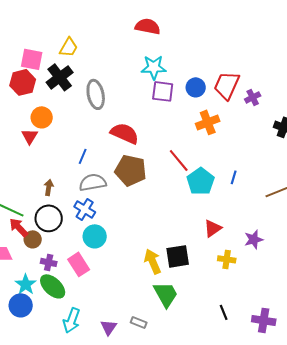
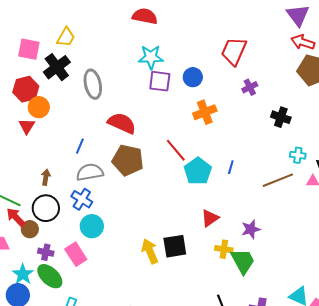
red hexagon: (23, 82) -> (26, 89), moved
red trapezoid: (227, 85) -> (234, 51), moved
green trapezoid: (166, 294) -> (243, 261), moved

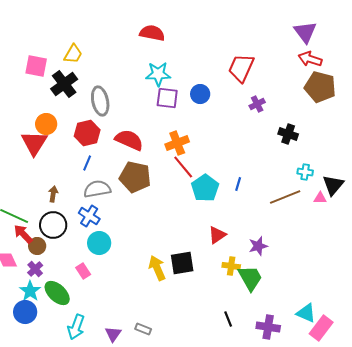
red hexagon: (26, 89) -> (87, 133), moved
orange cross: (205, 112) -> (177, 143), moved
red triangle: (27, 126) -> (34, 143), size x1.6
purple cross: (46, 252) -> (35, 269), moved, turned 35
pink rectangle: (76, 254) -> (83, 271), size x0.7

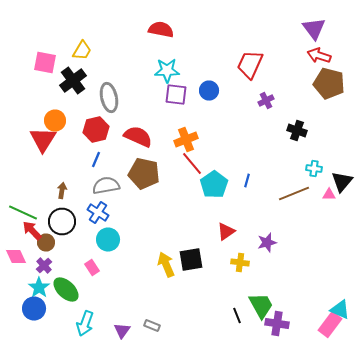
green trapezoid: (250, 278) -> (261, 306), moved
cyan triangle: (306, 313) -> (340, 310), moved

